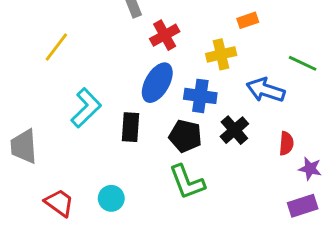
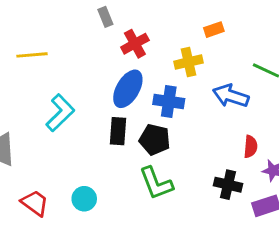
yellow line: (56, 47) -> (32, 55), turned 48
black rectangle: (131, 127) -> (118, 131), moved
black cross: (234, 130) -> (228, 185), moved, turned -36

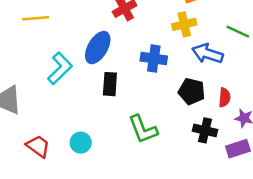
yellow cross: (188, 62) -> (184, 24), moved
blue ellipse: (128, 89) -> (98, 48), moved
black pentagon: (155, 140) -> (192, 91), moved

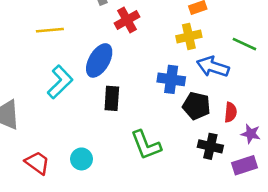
yellow line: (36, 18) -> (50, 30), moved
blue cross: (154, 58) -> (171, 79), moved

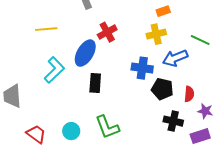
red cross: (127, 20) -> (107, 32), moved
blue arrow: (213, 67) -> (175, 58), turned -40
green L-shape: (146, 145) -> (107, 127), moved

